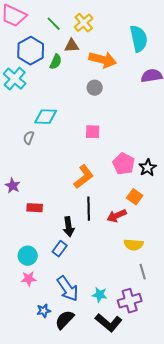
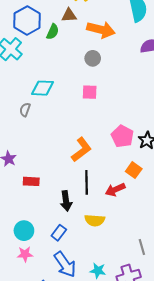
pink square: (93, 132) -> (90, 92), moved
yellow semicircle: (134, 245) -> (95, 220), moved
blue rectangle: (60, 249) -> (59, 233), moved

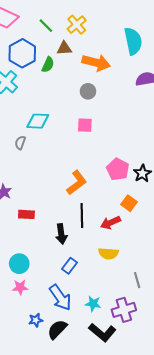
yellow semicircle: (95, 220) -> (108, 253), moved
blue rectangle: (59, 233) -> (69, 266), moved

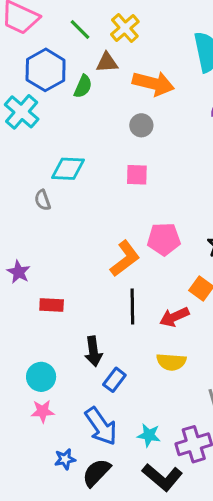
gray semicircle: (20, 143) -> (43, 200), turned -40
pink pentagon: (118, 169) -> (164, 239), moved, turned -30
black arrow: (61, 234) -> (93, 351), moved

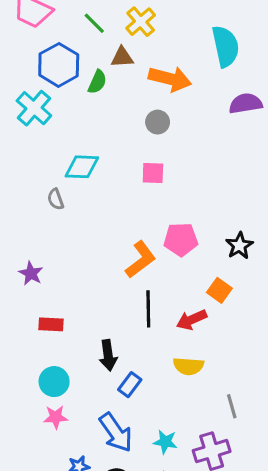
red rectangle: (52, 305) -> (51, 324), moved

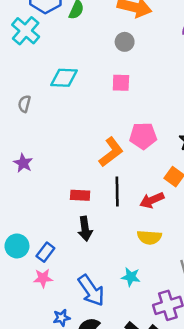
gray semicircle: (56, 199) -> (24, 104), moved, turned 35
red rectangle: (51, 324) -> (80, 195), moved
cyan circle: (54, 382) -> (17, 246), moved
blue rectangle: (130, 385) -> (45, 252), moved
cyan star: (165, 442) -> (131, 277), moved

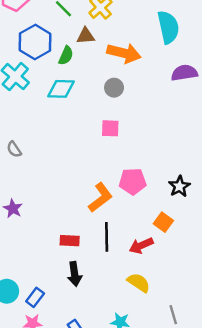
cyan diamond: (64, 78) -> (61, 89), moved
gray semicircle: (24, 104) -> (14, 149), turned -49
yellow semicircle: (149, 237) -> (139, 283), turned -150

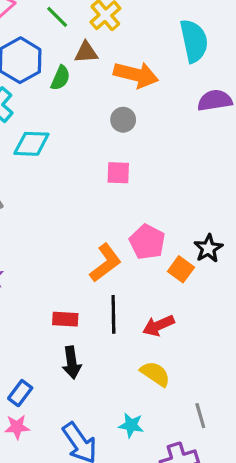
cyan diamond: (61, 89) -> (31, 144), moved
pink pentagon: (133, 181) -> (147, 242), turned 30
orange square: (163, 222) -> (181, 269), moved

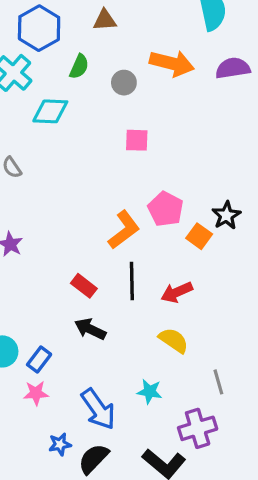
orange arrow: (136, 75) -> (172, 63), moved
green semicircle: (60, 78) -> (79, 67), moved
gray circle: (123, 120) -> (124, 83), moved
red rectangle: (65, 319) -> (84, 286), turned 35
black arrow: (72, 363) -> (90, 329), turned 124

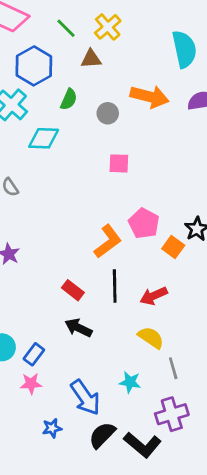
gray line: (218, 382) -> (173, 368), moved
black semicircle: (94, 459) -> (102, 435), moved

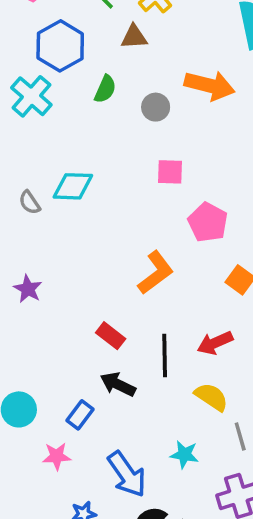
cyan diamond: (44, 138) -> (73, 186), moved
pink pentagon: (144, 223) -> (208, 222), moved
black line: (115, 286) -> (165, 355), moved
blue rectangle: (34, 354) -> (80, 415), moved

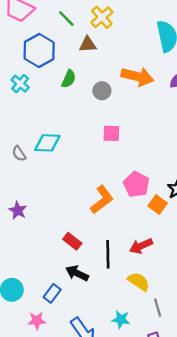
cyan cross: (31, 96) -> (20, 84), size x0.7
pink pentagon: (208, 222) -> (136, 184), moved

